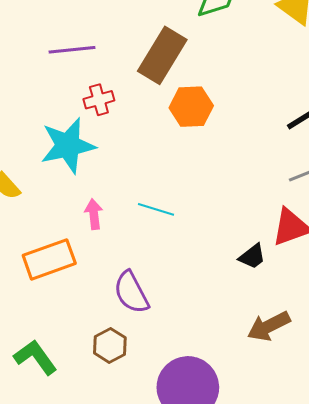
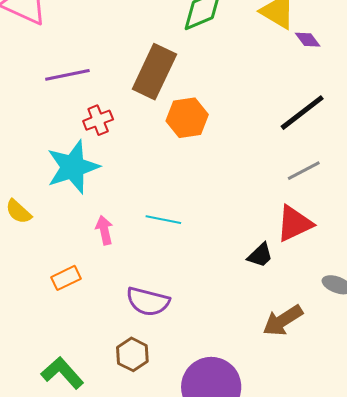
orange rectangle: (49, 259) -> (66, 278), size x0.6
purple semicircle: (131, 292) -> (148, 301), turned -42

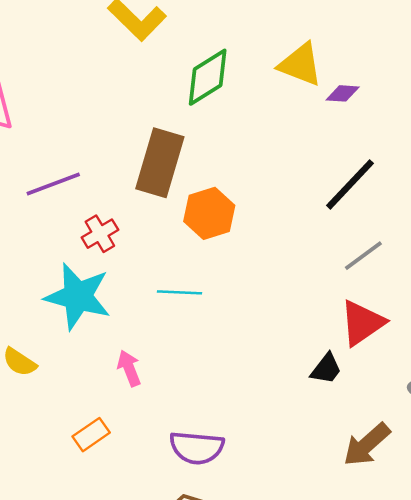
purple diamond: (308, 40) -> (343, 93), turned -40
cyan star: (73, 167) -> (78, 296), turned -30
cyan line: (163, 220) -> (180, 292), moved

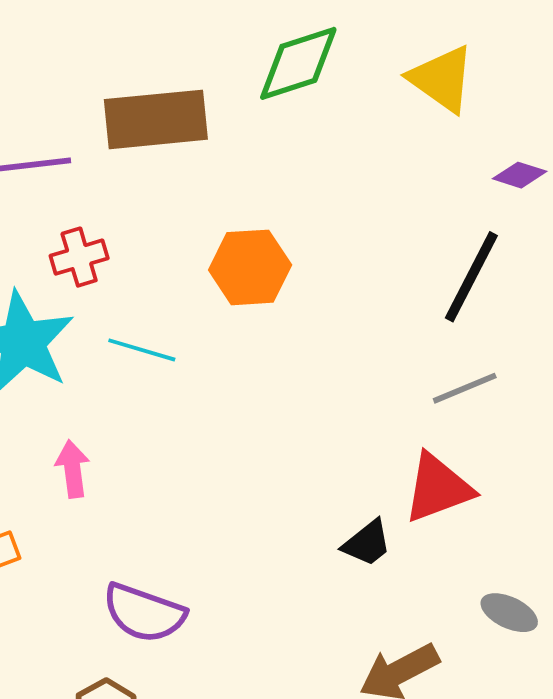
purple diamond: (343, 93) -> (520, 175), moved
brown rectangle: (160, 163) -> (156, 119), moved, turned 54
black line: (350, 184) -> (471, 277), turned -30
cyan line: (180, 292) -> (142, 350), moved

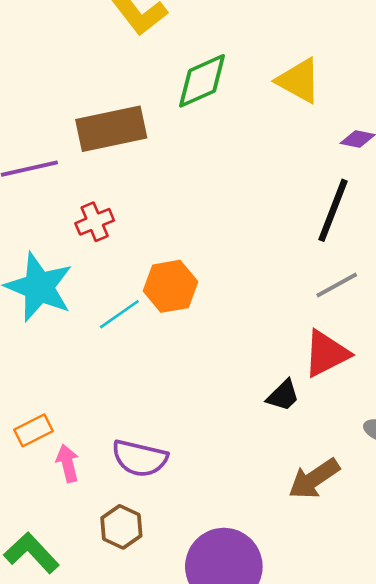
red cross: (79, 257) -> (95, 222), moved
orange hexagon: (250, 267) -> (170, 286), moved
cyan line: (142, 350) -> (119, 314), moved, turned -45
pink arrow: (73, 469) -> (68, 463), moved

